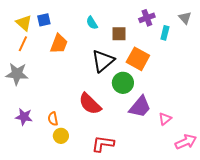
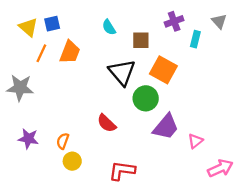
orange line: (23, 44) -> (41, 53), moved
black triangle: (103, 61) -> (122, 72), turned -30
red semicircle: (90, 104) -> (107, 123), size x0.7
orange semicircle: (53, 119) -> (63, 141), turned 32

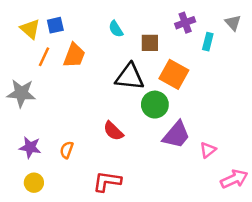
black triangle: (122, 72) -> (130, 77), turned -44
yellow circle: (72, 161) -> (34, 183), moved
red L-shape: (122, 171) -> (107, 181), moved

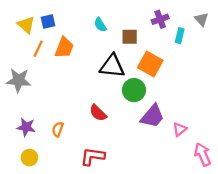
pink arrow: (234, 179) -> (203, 154), turned -90

